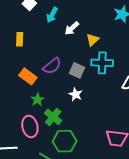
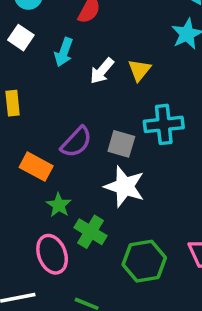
yellow triangle: (93, 40) -> (139, 70), moved
white star: (76, 94) -> (125, 186), size x1.6
green hexagon: (65, 141) -> (144, 261), moved

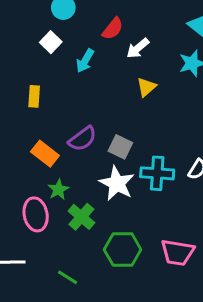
white arrow: (102, 71) -> (138, 48), moved
cyan cross: (164, 124) -> (157, 173), moved
pink ellipse: (52, 254) -> (36, 214), moved

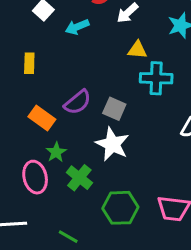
cyan arrow: (85, 61) -> (77, 27), turned 40
yellow triangle: (146, 87) -> (137, 50), turned 48
cyan cross: (157, 173) -> (156, 78), moved

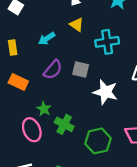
cyan arrow: (77, 27) -> (47, 39), moved
yellow triangle: (137, 50) -> (77, 25), moved, turned 40
orange rectangle: (42, 118) -> (18, 82), moved
white star: (112, 144) -> (105, 92), moved

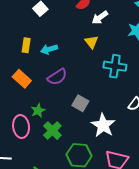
cyan arrow: (47, 39) -> (49, 49), moved
gray square: (81, 70) -> (80, 103), moved
white star: (105, 92) -> (103, 125), moved

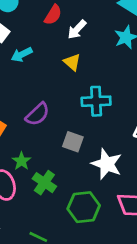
cyan arrow: (49, 49) -> (22, 54), moved
cyan cross: (115, 66) -> (96, 101), moved

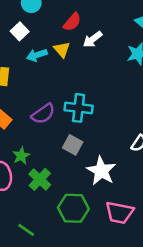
yellow triangle: (72, 62) -> (62, 50), moved
cyan cross: (96, 101) -> (79, 108), moved

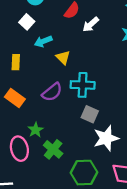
yellow triangle: (62, 50) -> (63, 58), moved
gray square: (73, 145) -> (90, 114), moved
white star: (101, 171) -> (106, 138), turned 30

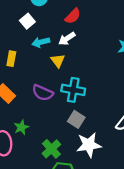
white arrow: (91, 24) -> (67, 39), moved
purple semicircle: (52, 92) -> (43, 93), turned 55
green cross: (53, 149) -> (51, 149), moved

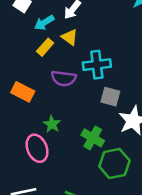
yellow rectangle: (11, 59) -> (45, 47), moved, turned 48

